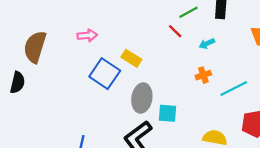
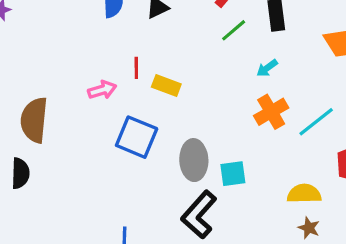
red line: (175, 31) -> (136, 68), moved, turned 56
yellow rectangle: (131, 58) -> (166, 85), moved
orange cross: (203, 75) -> (271, 112), size x1.5

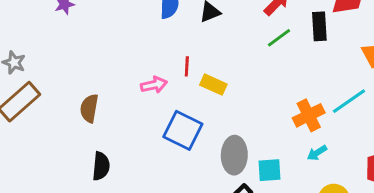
cyan arrow: (267, 68) -> (317, 153), moved
brown semicircle: (34, 120) -> (89, 108), size x0.7
cyan line: (316, 122) -> (349, 101), moved
black semicircle: (20, 173) -> (101, 166), moved

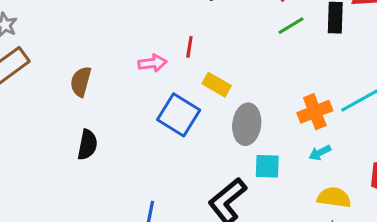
yellow rectangle: (213, 85) -> (217, 85), moved
gray ellipse: (234, 155) -> (247, 124), moved

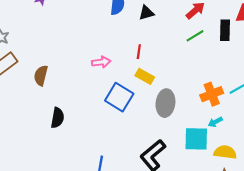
red line: (189, 47) -> (139, 52), moved
brown semicircle: (81, 82) -> (41, 75), moved
cyan square: (267, 166) -> (196, 139), moved, size x1.4

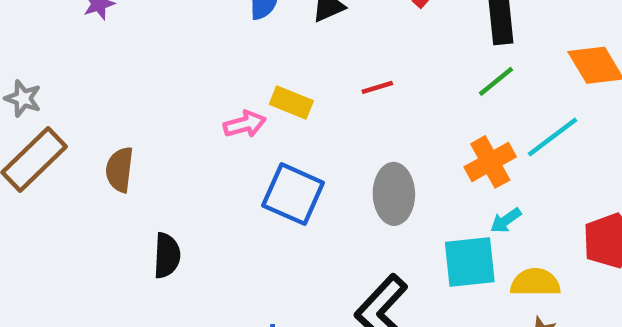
green line: (195, 36) -> (496, 81), moved
red line: (139, 52) -> (377, 87), moved, turned 72
yellow rectangle: (145, 76) -> (291, 103), moved

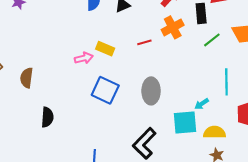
green line: (496, 81) -> (212, 40), moved
cyan line: (553, 137) -> (226, 82), moved, turned -55
orange cross: (490, 162) -> (173, 27), moved

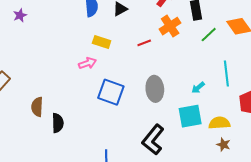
yellow rectangle: (105, 49) -> (102, 42), moved
brown semicircle: (27, 78) -> (37, 107), moved
cyan arrow: (202, 104) -> (198, 88), moved

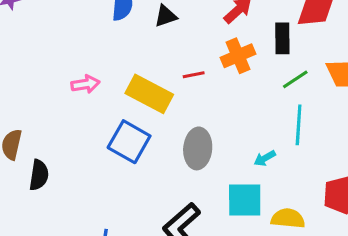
yellow rectangle: (102, 42) -> (149, 94), moved, size x1.6
pink arrow: (87, 63) -> (85, 84), moved
cyan line: (226, 73) -> (299, 125), moved

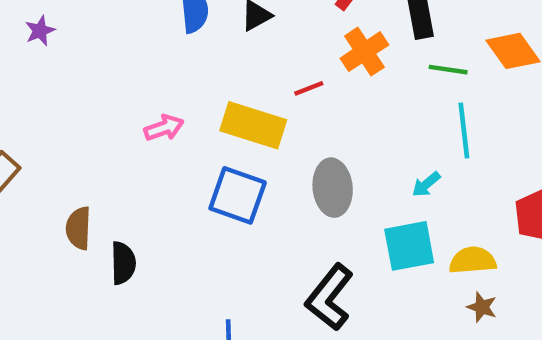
green line: (295, 79) -> (448, 70), turned 52

